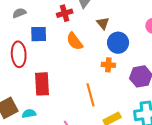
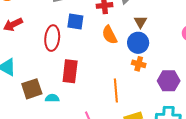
blue circle: (118, 43) -> (138, 43), moved

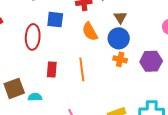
red rectangle: (70, 71) -> (52, 70), size x0.7
purple hexagon: (169, 81) -> (151, 61), moved
orange line: (116, 90) -> (82, 69), moved

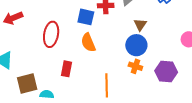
blue square: (55, 20) -> (86, 17), moved
orange semicircle: (90, 32) -> (88, 43), moved
orange line: (82, 69) -> (107, 85), moved

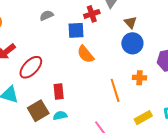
red ellipse: (51, 34) -> (31, 67), moved, turned 50
orange cross: (135, 66) -> (139, 78), moved
red rectangle: (66, 69) -> (59, 91), moved

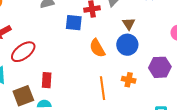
orange semicircle: (86, 54) -> (97, 48), moved

